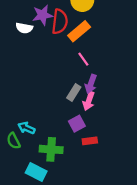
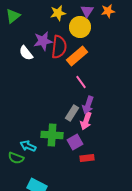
white semicircle: (24, 28) -> (26, 53), turned 42
green semicircle: (14, 141) -> (16, 158), turned -42
green cross: (51, 149) -> (52, 135), moved

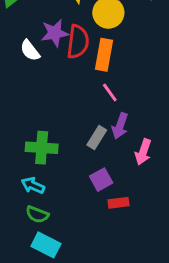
orange rectangle: (77, 56) -> (104, 55), turned -40
pink arrow: (86, 121) -> (143, 152), moved
green cross: (52, 135) -> (42, 148), moved
green semicircle: (16, 158) -> (37, 214), moved

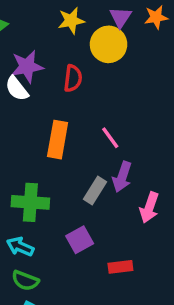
purple star: (55, 33) -> (27, 66), moved
red semicircle: (78, 42) -> (73, 78), size x0.7
orange rectangle: (104, 55) -> (58, 140), moved
purple square: (101, 180) -> (80, 240), moved

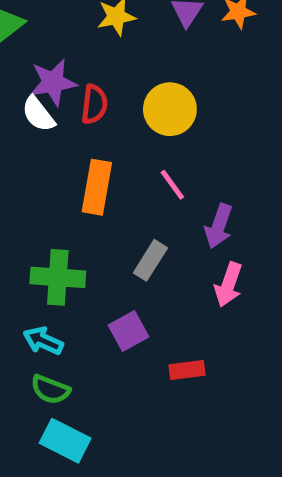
yellow circle: (109, 44) -> (170, 109), moved
red semicircle: (73, 78) -> (94, 104), moved
purple arrow: (122, 177) -> (219, 226), moved

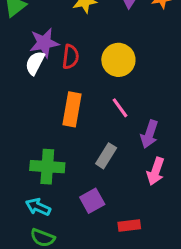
white semicircle: (38, 114) -> (35, 63), turned 65

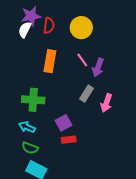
purple arrow: (149, 134) -> (98, 67), moved
gray rectangle: (106, 156) -> (87, 94), moved
red rectangle: (129, 225) -> (69, 140), moved

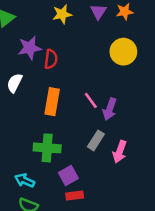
yellow circle: (81, 28) -> (123, 52), moved
white semicircle: (25, 30) -> (15, 83), moved
green cross: (33, 100) -> (47, 148), moved

